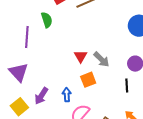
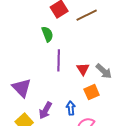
purple line: (27, 37) -> (59, 60), moved

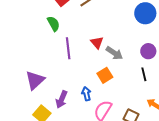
red triangle: (83, 69) -> (97, 43), moved
purple triangle: (22, 88) -> (35, 80), turned 40

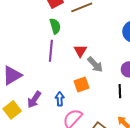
green semicircle: (54, 24) -> (55, 26), moved

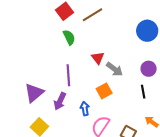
purple line: (51, 51) -> (68, 75), moved
purple arrow: (34, 100) -> (60, 101), moved

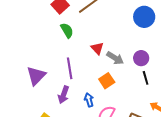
purple circle: (149, 69) -> (141, 58), moved
purple triangle: (34, 93) -> (36, 76), moved

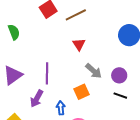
green semicircle: (67, 30) -> (14, 32), moved
red triangle: (97, 48) -> (79, 44), moved
black line: (146, 78) -> (120, 96), turned -64

